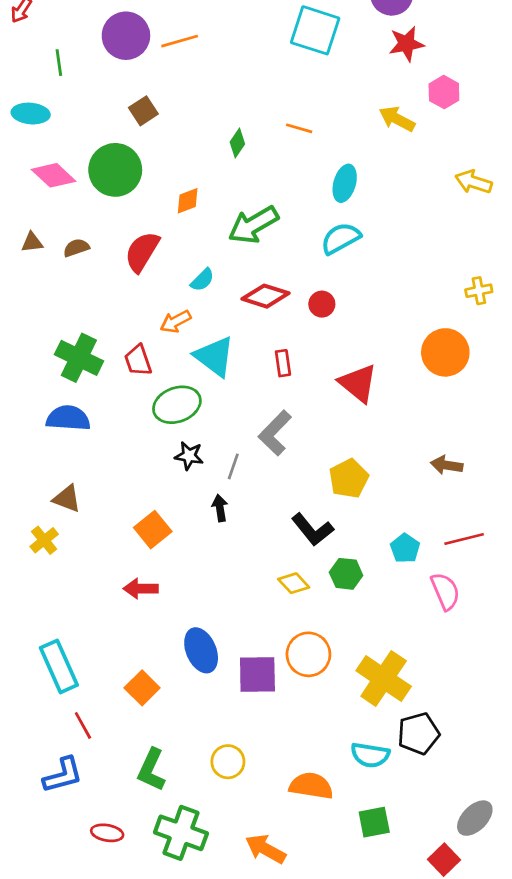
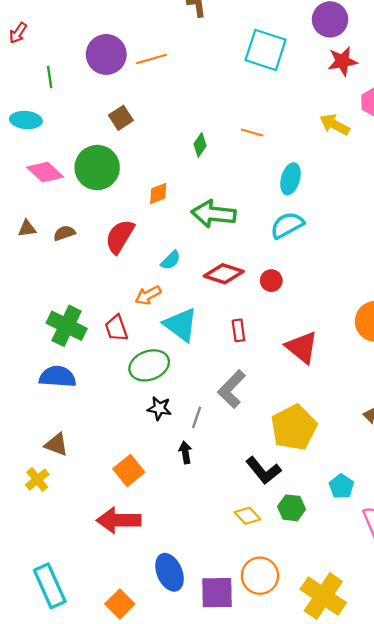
green arrow: (253, 225) -> (214, 214), turned 36
yellow pentagon: (349, 479) -> (294, 428), size x1.4
red arrow: (141, 589) -> (119, 520), size x1.5

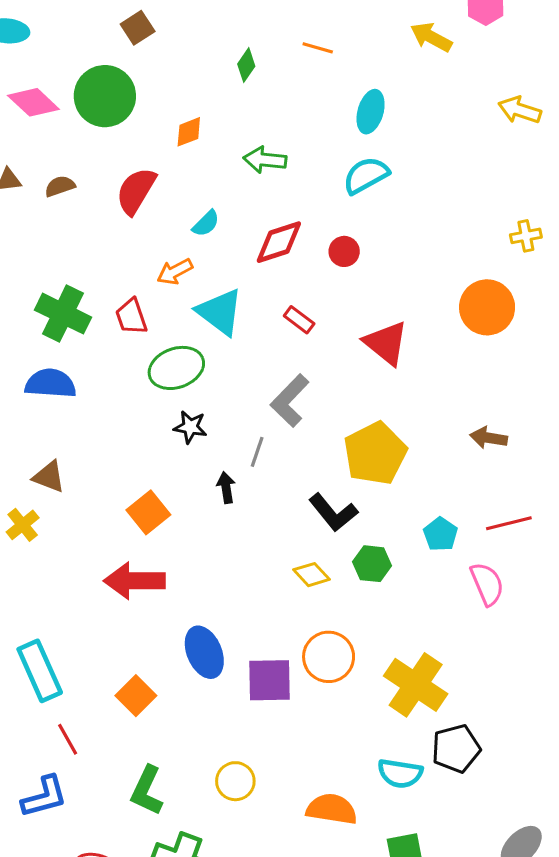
green arrow: (214, 214) -> (265, 160), size x0.7
red diamond: (224, 274) -> (279, 242), turned -36
red rectangle: (238, 330) -> (299, 320), turned -45
gray line: (197, 417) -> (257, 452), moved

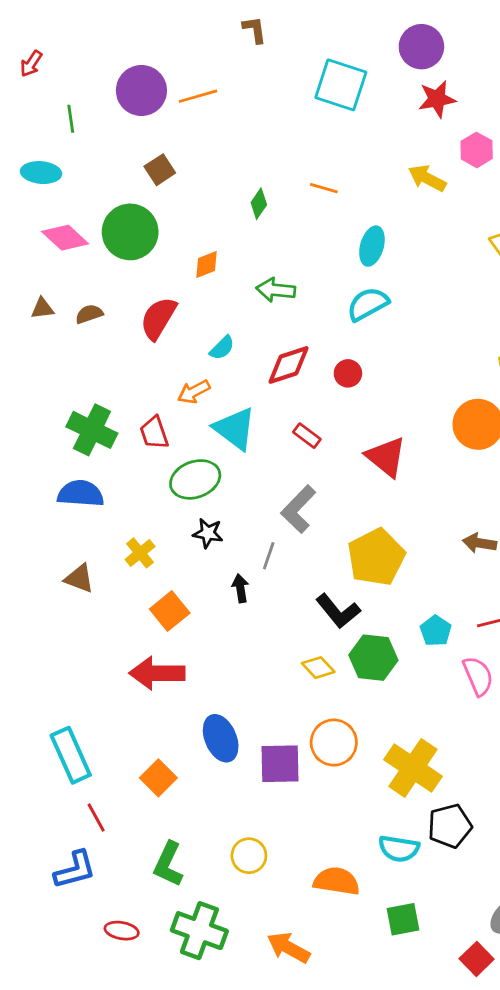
yellow cross: (23, 525) -> (140, 553), moved
green hexagon: (372, 564) -> (373, 658), size x1.4

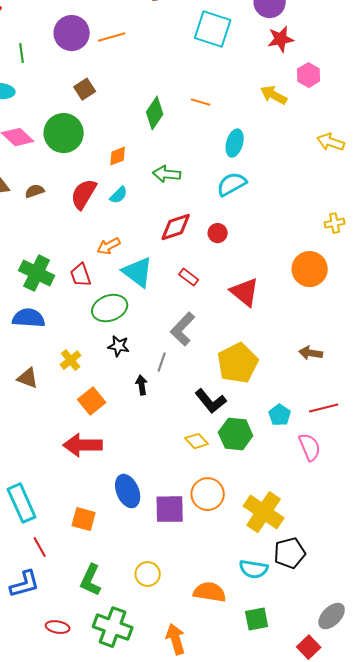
green diamond: (259, 204) -> (155, 113), size x1.5
cyan semicircle: (222, 348) -> (119, 195), moved
orange square: (158, 778) -> (84, 519), turned -30
orange arrow: (289, 948) -> (176, 639), turned 44

